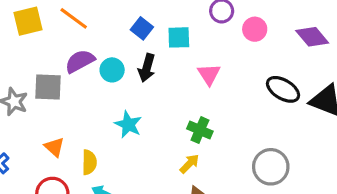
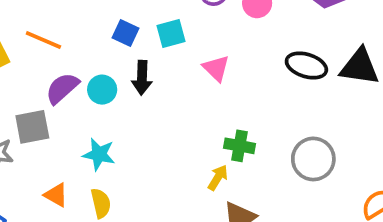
cyan star: (128, 124) -> (99, 154), moved
green cross: (200, 130) -> (239, 146), moved

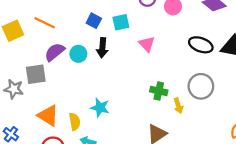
cyan star: (99, 154) -> (100, 108), moved
gray circle: (313, 159) -> (201, 86), moved
yellow arrow: (218, 178) -> (178, 106), moved, turned 128
orange triangle: (56, 195) -> (48, 116), size x1.5

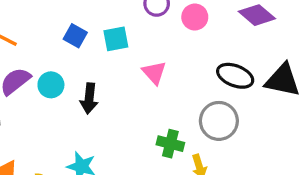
black arrow: (102, 48) -> (89, 98), moved
gray circle: (201, 86) -> (219, 121), moved

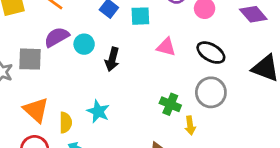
pink triangle: (154, 73) -> (166, 47), turned -42
black ellipse: (235, 76) -> (211, 53), moved

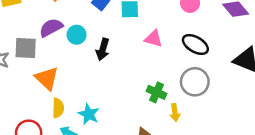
orange triangle: (36, 110) -> (47, 78), moved
cyan star: (98, 111) -> (89, 114), moved

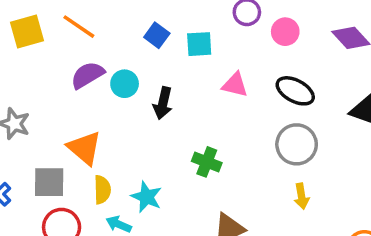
gray square: (26, 48) -> (49, 182), moved
green cross: (157, 92) -> (207, 162), moved
yellow arrow: (175, 113) -> (301, 196), moved

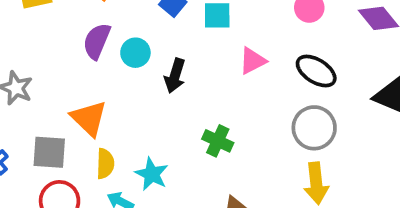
purple semicircle: (87, 75) -> (97, 41), turned -40
pink triangle: (235, 85) -> (253, 61), turned -44
yellow arrow: (301, 196) -> (316, 183), size x1.5

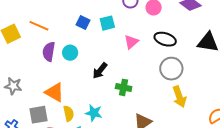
black arrow: (175, 76) -> (100, 71), moved, turned 36

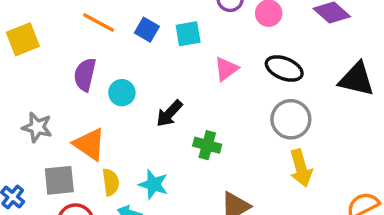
orange line: (39, 26) -> (99, 22), moved
cyan circle: (70, 53) -> (122, 93), moved
gray star: (13, 86) -> (37, 127), moved

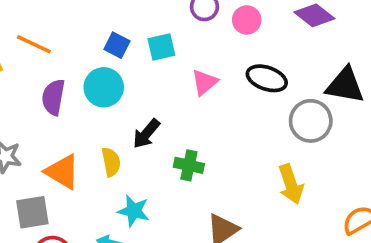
orange line: (99, 22) -> (34, 44), moved
cyan circle: (122, 93) -> (104, 87), moved, size x1.4
gray circle: (291, 119) -> (311, 121), moved
yellow semicircle: (111, 182) -> (111, 162), moved

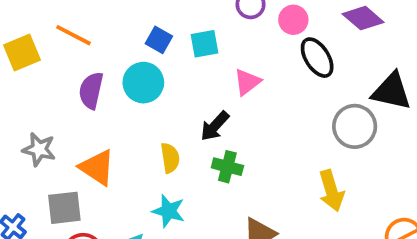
black ellipse: (267, 78) -> (317, 58), moved, turned 36
black arrow: (146, 134) -> (215, 126), moved
yellow semicircle: (111, 162) -> (170, 158), moved

